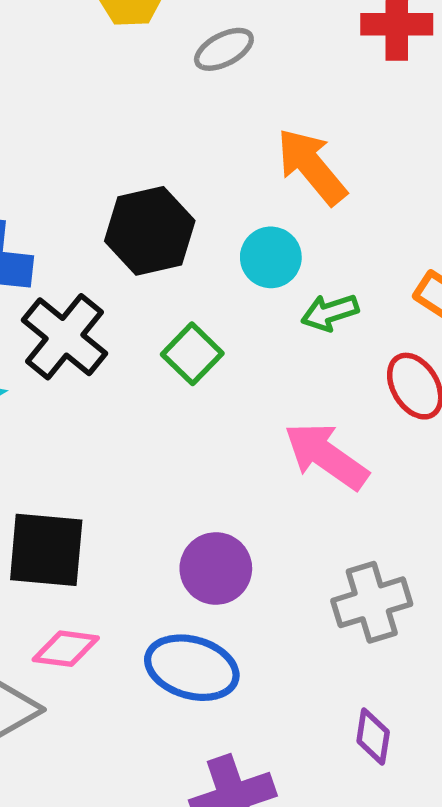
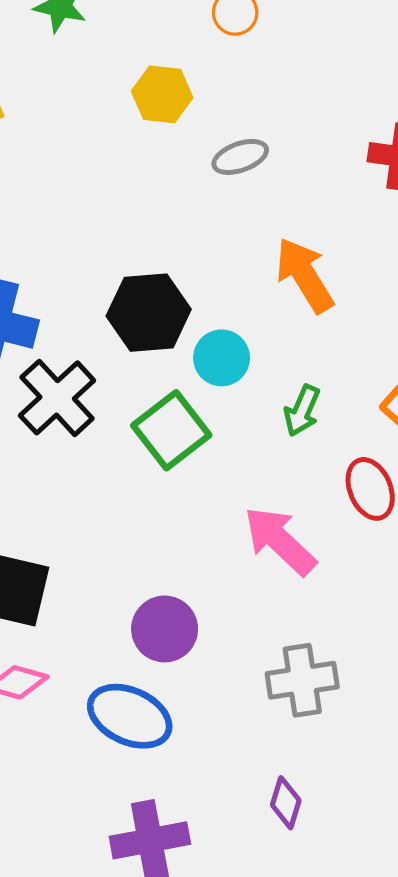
cyan circle: (271, 257) -> (222, 358), moved
green arrow: (330, 312) -> (302, 411), turned -57
green square: (192, 354) -> (171, 430), size x1.4

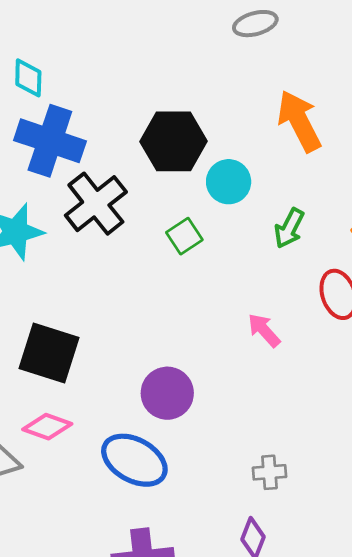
green square: (171, 430) -> (184, 236), size x0.6
pink arrow: (280, 541) -> (264, 330), size x0.6
gray cross: (302, 680) -> (269, 472), moved, size x0.6

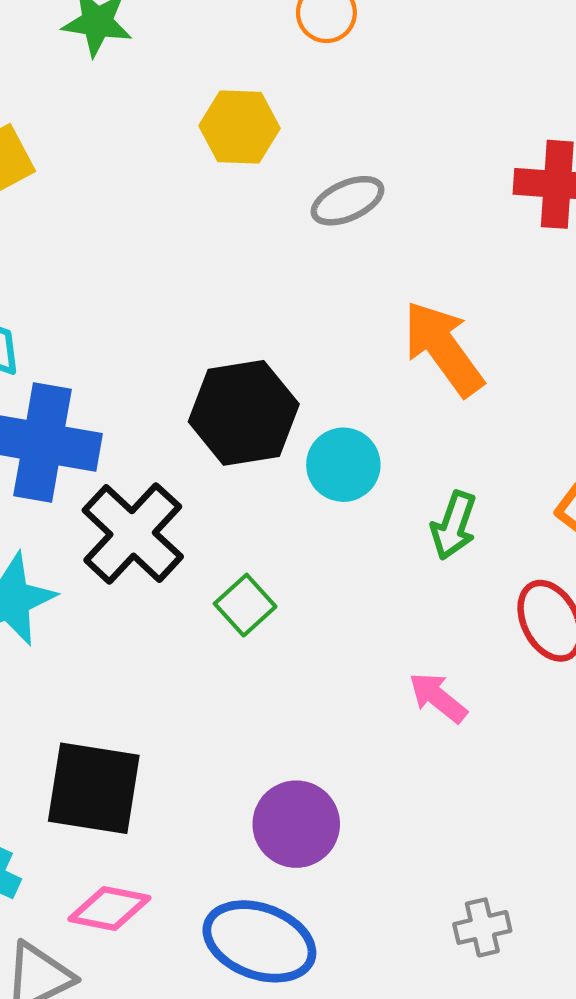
green square: (184, 236) -> (245, 605), moved

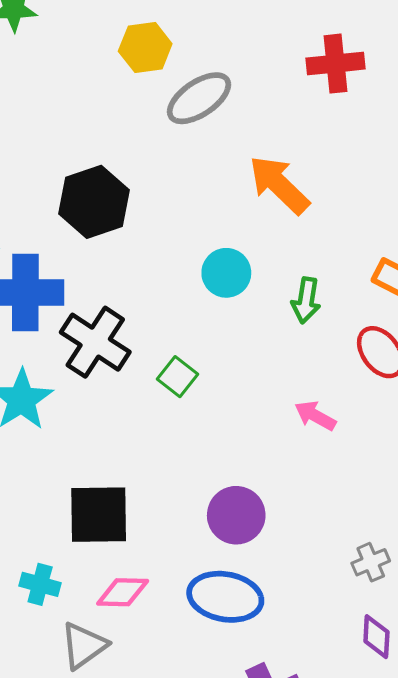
yellow hexagon: (240, 127) -> (145, 47), moved
gray ellipse: (347, 201) -> (199, 98), size x1.4
black hexagon: (244, 413) -> (94, 202), moved

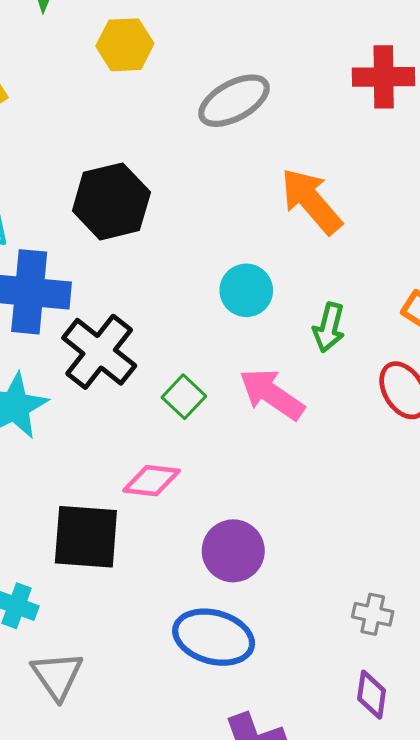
yellow hexagon: (145, 47) -> (125, 45), moved
pink arrow: (315, 416) -> (272, 394), moved, size x1.5
gray cross: (371, 562) -> (373, 614), turned 30
pink diamond: (123, 592) -> (152, 481), moved
gray triangle: (84, 646) -> (57, 676), turned -34

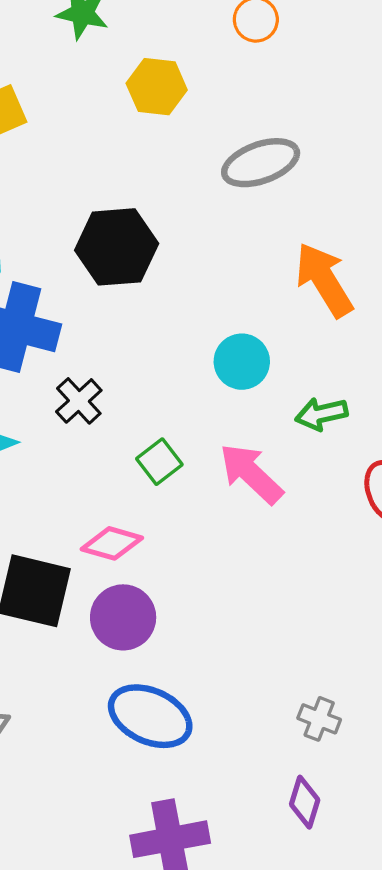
green arrow: (329, 327) -> (321, 414), turned 54
black cross: (99, 352) -> (79, 401), size x0.6
purple circle: (233, 551) -> (123, 617), moved

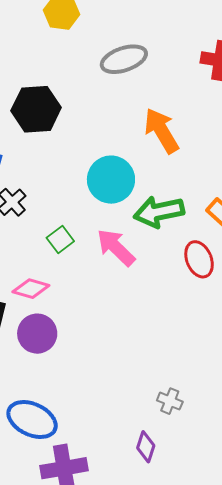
cyan circle: (242, 362) -> (111, 180), size x1.4
green arrow: (321, 414) -> (159, 212), size x1.6
blue ellipse: (150, 716) -> (32, 420), moved
gray cross: (319, 719) -> (170, 401), moved

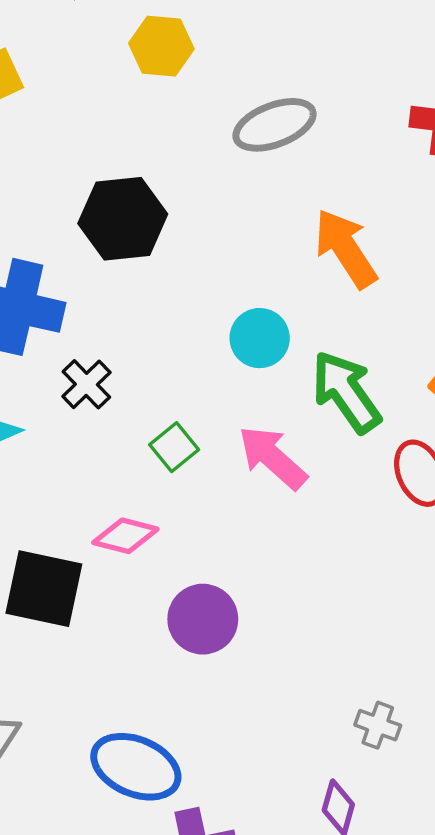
cyan circle: (111, 180) -> (260, 338), size x0.7
green arrow: (159, 212) -> (346, 392), turned 69
purple circle: (37, 334) -> (203, 619), moved

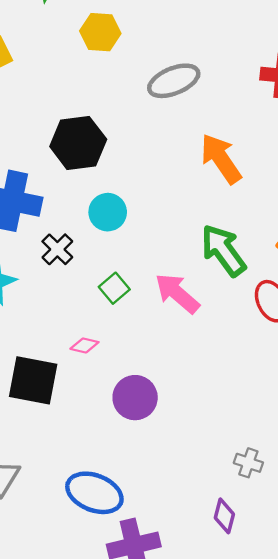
cyan circle: (260, 338) -> (108, 212), moved
pink diamond: (125, 536) -> (84, 345), size x0.7

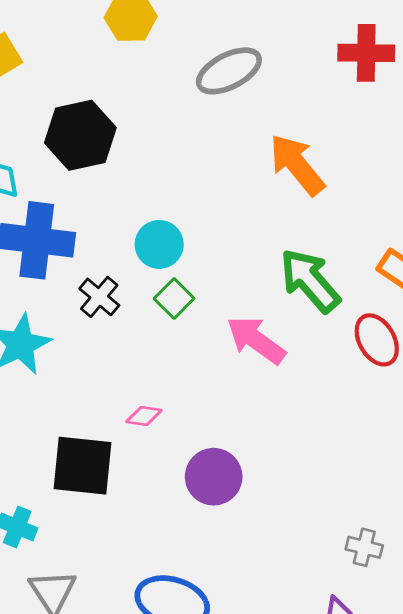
black hexagon: (78, 143) -> (80, 135), moved
green square: (114, 288) -> (174, 299), moved

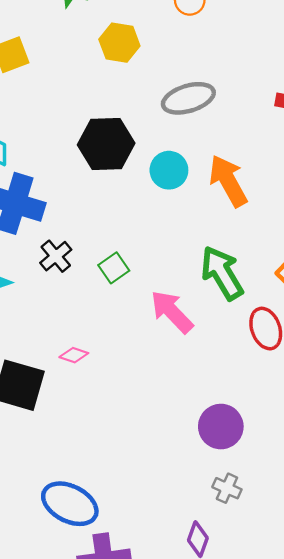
black hexagon: (80, 135) -> (106, 144), moved
cyan circle: (159, 244) -> (169, 170), moved
purple circle: (214, 477) -> (221, 427), moved

